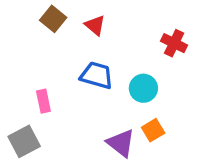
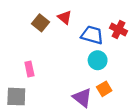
brown square: (53, 19) -> (40, 23), moved
blue trapezoid: (97, 75) -> (92, 35), moved
gray square: (24, 141) -> (16, 97), turned 30

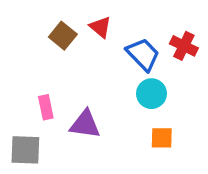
blue trapezoid: (92, 35) -> (143, 54), turned 30
orange square: (104, 89) -> (162, 138), turned 32
purple triangle: (82, 98) -> (85, 124), moved, turned -30

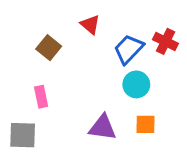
brown square: (63, 36) -> (49, 48), moved
blue trapezoid: (143, 54) -> (129, 49), turned -92
purple triangle: (85, 124) -> (103, 127), moved

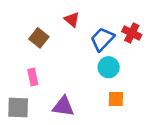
purple triangle: (103, 127) -> (63, 106), moved

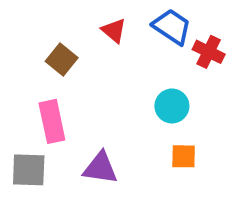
blue trapezoid: (102, 39) -> (172, 27), moved, turned 80
pink rectangle: (33, 77) -> (52, 121), size x1.5

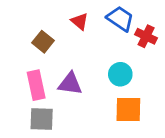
orange square: (184, 156) -> (128, 110), size x1.5
purple triangle: (100, 168) -> (70, 84), moved
gray square: (29, 170) -> (42, 119), moved

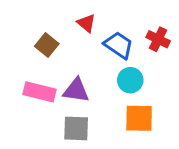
blue trapezoid: (120, 19) -> (119, 45), moved
pink rectangle: (36, 85) -> (40, 92), turned -64
gray square: (42, 119) -> (76, 128), moved

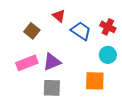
cyan circle: (130, 80) -> (108, 55), moved
purple triangle: (76, 90) -> (52, 62), turned -30
pink rectangle: (40, 92) -> (27, 63), turned -35

